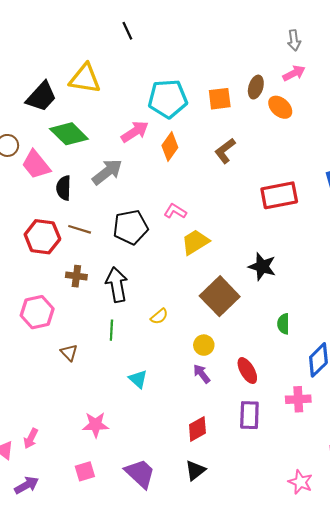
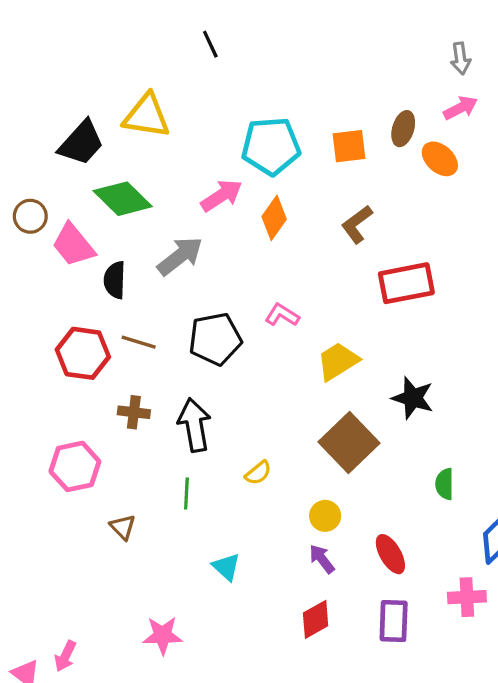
red rectangle: (279, 195) -> (406, 283), moved
yellow trapezoid: (195, 242) -> (338, 361), moved
red diamond: (197, 429) -> (316, 619), moved

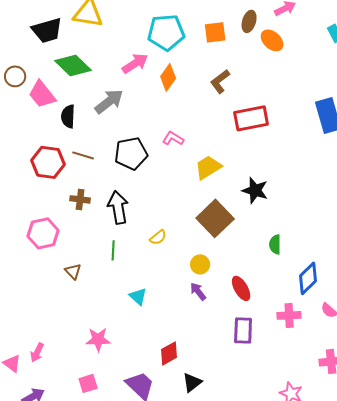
black trapezoid: (81, 143) -> (47, 30), turned 32
red diamond: (316, 619) -> (169, 353), moved

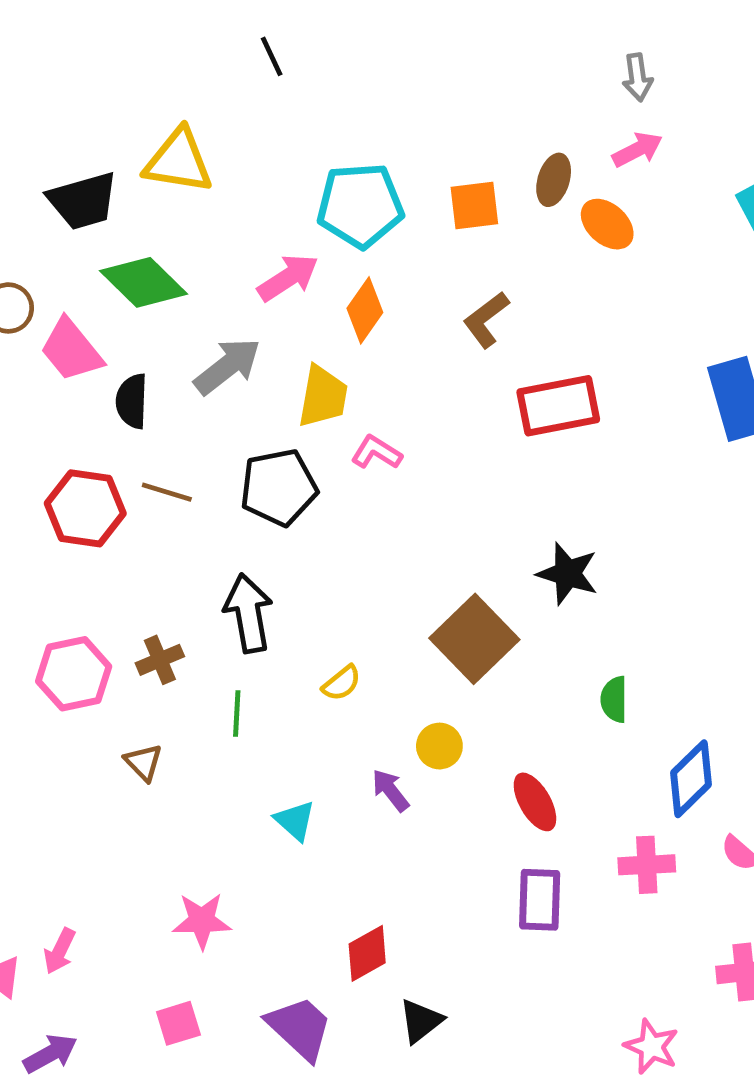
yellow trapezoid: (208, 167) -> (323, 397), moved, turned 132
brown cross: (80, 199) -> (160, 660), moved, turned -30
purple arrow: (198, 291) -> (390, 790), moved

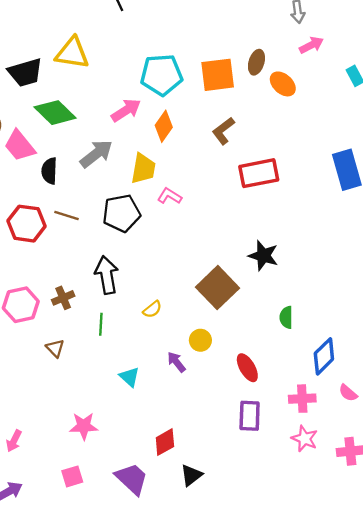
pink arrow: (637, 150) -> (311, 45), moved
orange square: (474, 205) -> (218, 75), size x1.4
pink star: (651, 1047) -> (305, 439), moved

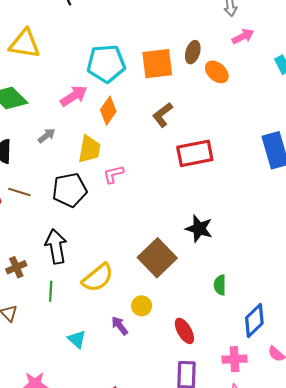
gray arrow: (96, 154) -> (47, 136), size x0.6
pink L-shape: (170, 196) -> (113, 174), turned -45
yellow semicircle: (152, 309) -> (98, 278), size x1.8

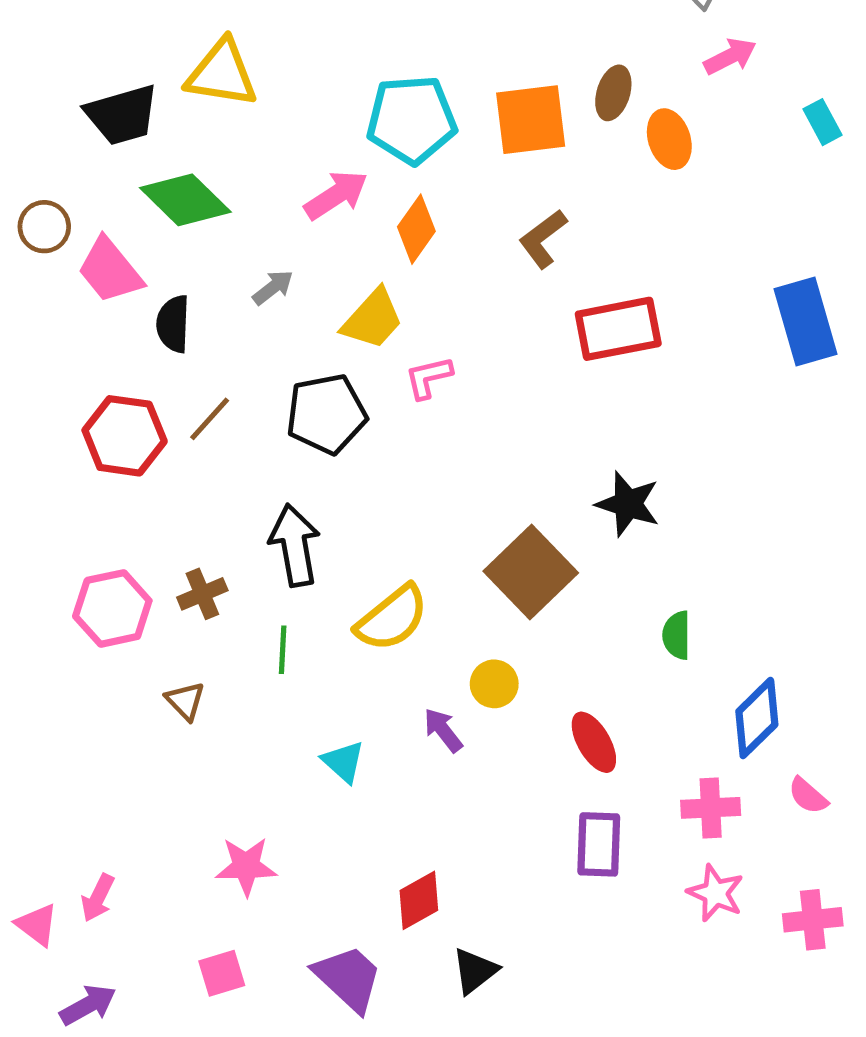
orange ellipse: (217, 72) -> (669, 139), turned 30
yellow trapezoid: (89, 149) -> (373, 319), turned 32
brown line: (19, 192) -> (210, 419), turned -65

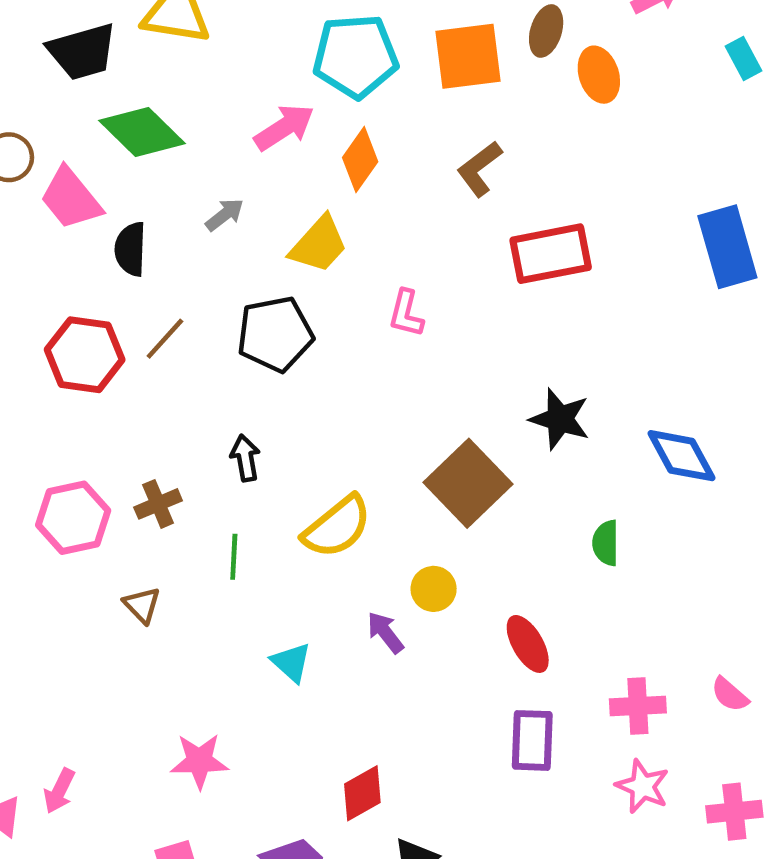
pink L-shape: (429, 377) -> (406, 313), moved, turned -63
black arrow: (295, 545) -> (245, 458), size x0.6
blue diamond: (757, 718) -> (682, 456), moved, turned -74

